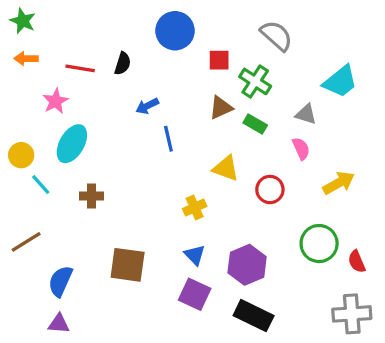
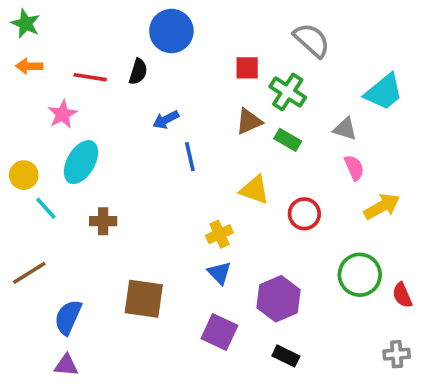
blue circle: (175, 31) -> (171, 31), moved
pink semicircle: (301, 149) -> (354, 168), moved
blue triangle: (195, 255) -> (219, 273), moved
gray cross: (352, 314) -> (397, 354), size x0.6
black rectangle: (254, 316) -> (286, 356), size x0.6

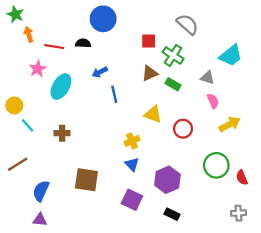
orange arrow: (29, 66) -> (29, 34), moved, turned 72
black semicircle: (138, 72) -> (83, 43), turned -104
cyan ellipse: (81, 162) -> (61, 87), moved

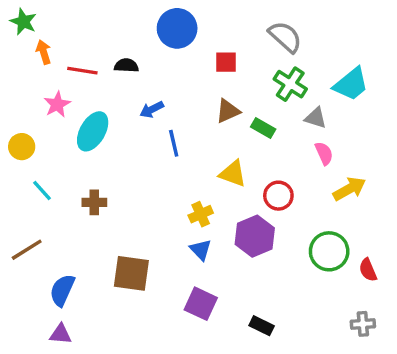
blue circle: (103, 19) -> (177, 28), moved
green cross: (173, 55) -> (290, 84), moved
yellow circle: (14, 105) -> (22, 147), moved
purple hexagon: (167, 180) -> (255, 236), moved

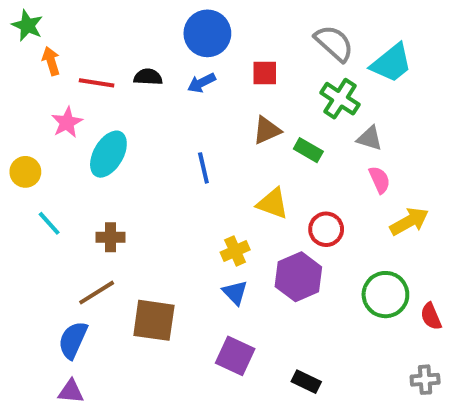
cyan trapezoid: (351, 84) -> (391, 63), moved
blue arrow: (152, 109) -> (201, 83), moved
brown line: (27, 250) -> (97, 293), moved

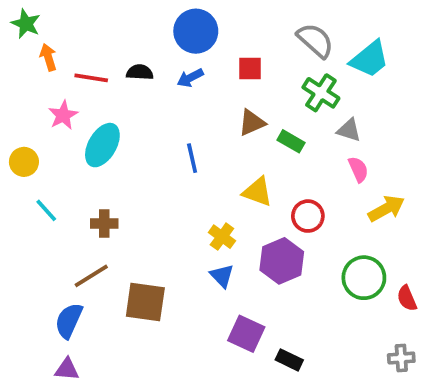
yellow cross: (235, 251) -> (222, 237), turned -30
purple square: (235, 356) -> (246, 334), moved

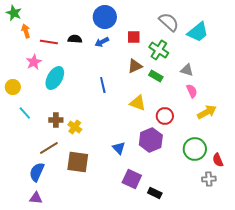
green cross: (321, 93) -> (159, 50), moved
yellow cross: (222, 237) -> (75, 127), moved
gray cross: (401, 358) -> (209, 179), moved

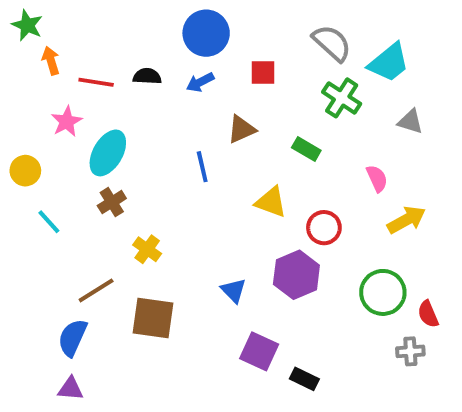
green cross: (159, 50) -> (342, 98), moved
brown triangle: (135, 66) -> (241, 129), moved
gray triangle: (187, 70) -> (410, 122), moved
brown cross: (56, 120) -> (112, 202), moved, turned -32

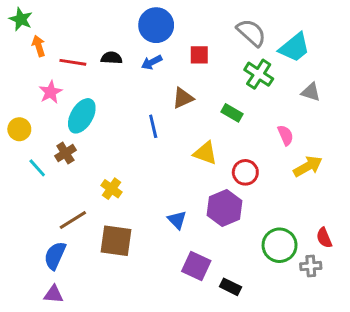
brown cross: (112, 202) -> (65, 153), moved
green circle: (383, 292) -> (280, 245), moved

